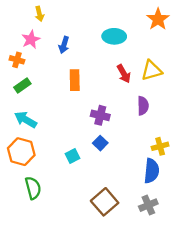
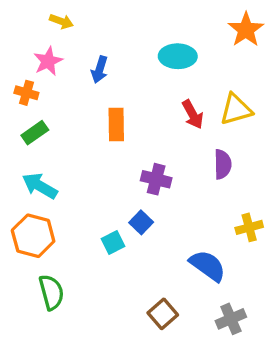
yellow arrow: (39, 14) -> (61, 21), turned -56
blue square: (100, 143) -> (141, 222), moved
blue semicircle: (152, 171) -> (208, 266), moved, turned -60
brown square: (105, 202) -> (163, 314), size x0.7

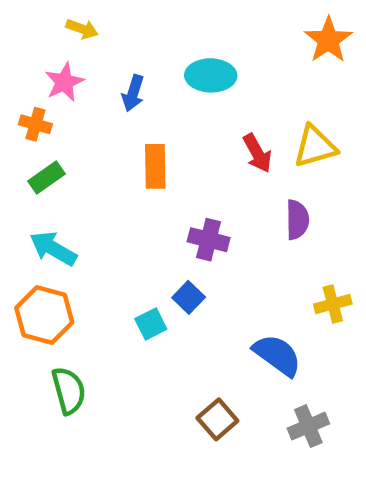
cyan ellipse: (178, 56) -> (211, 75), moved

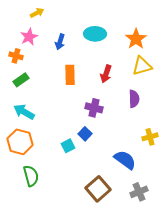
yellow arrow: (82, 29) -> (37, 13), turned -48
orange star: (328, 40) -> (136, 39), moved
red arrow: (257, 153) -> (106, 74), moved, turned 48
brown square: (217, 419) -> (98, 189), size x1.4

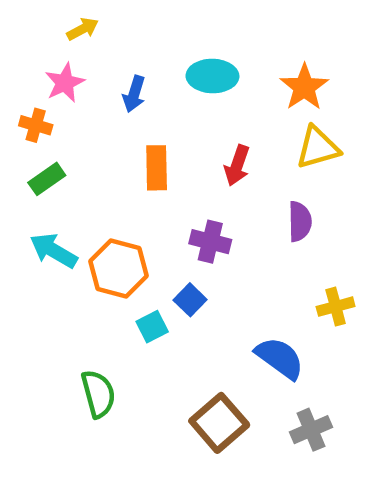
orange hexagon: (20, 142) -> (118, 269), moved
green semicircle: (31, 176) -> (98, 394), moved

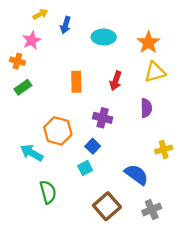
blue arrow: (134, 94) -> (65, 25), moved
cyan arrow: (54, 251) -> (32, 153), moved
cyan square: (152, 327) -> (85, 168), moved

